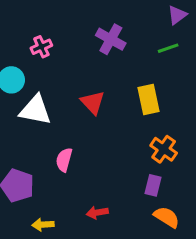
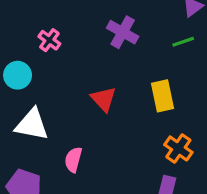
pink cross: (41, 47) -> (49, 40), turned -30
white triangle: (35, 110) -> (32, 125), moved

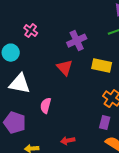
purple cross: (123, 32) -> (77, 41), moved, turned 36
yellow rectangle: (162, 96) -> (102, 66), turned -66

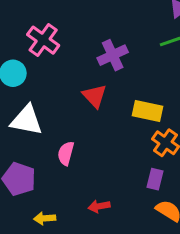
pink cross: (31, 31) -> (43, 40), size x1.5
yellow rectangle: (102, 66) -> (147, 111), moved

